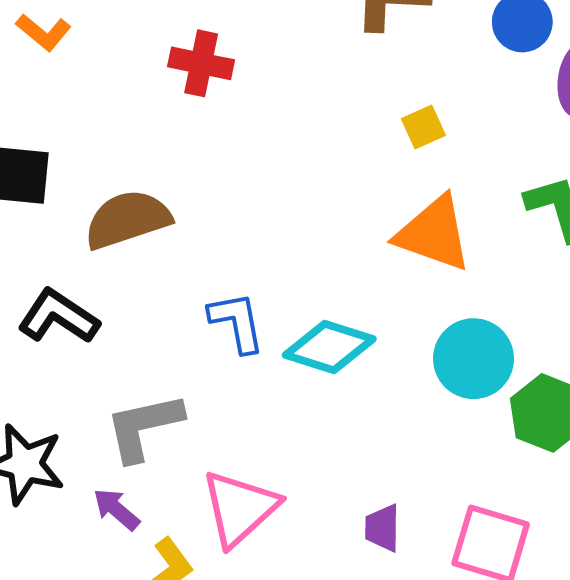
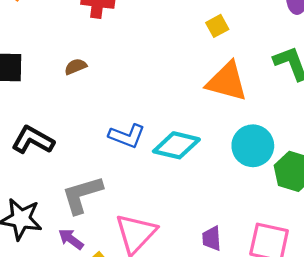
brown semicircle: (127, 219) -> (76, 67), moved, size x0.5
blue L-shape: (237, 322) -> (127, 136), turned 126

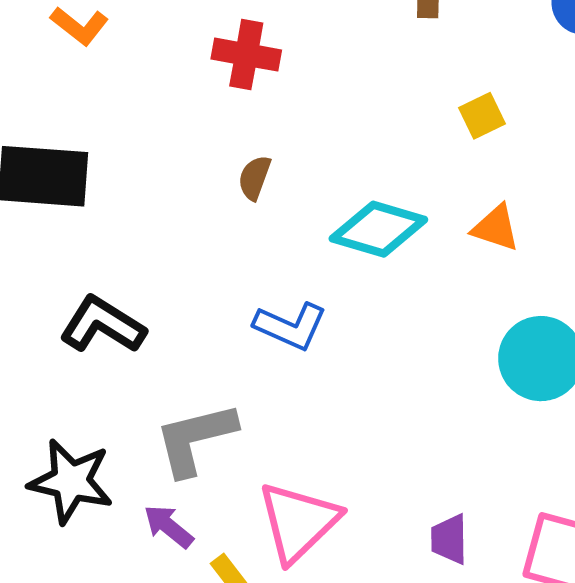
brown semicircle: (76, 67) -> (255, 178), moved, turned -50
orange triangle: (227, 82) -> (496, 228), size x0.6
cyan diamond: (176, 145) -> (378, 229), moved

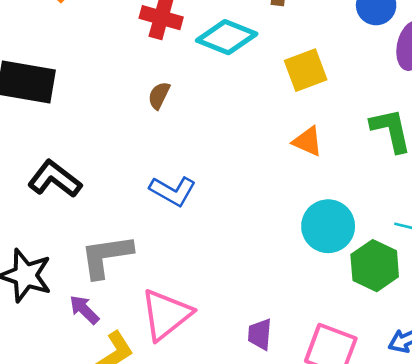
yellow square: (482, 116) -> (306, 70), size x1.5
cyan diamond: (378, 229) -> (227, 37), moved

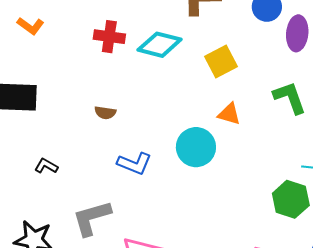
brown semicircle: (159, 96) -> (105, 113), moved, turned -100
black L-shape: (55, 179) -> (46, 166), size x0.6
cyan circle: (328, 226) -> (196, 147), moved

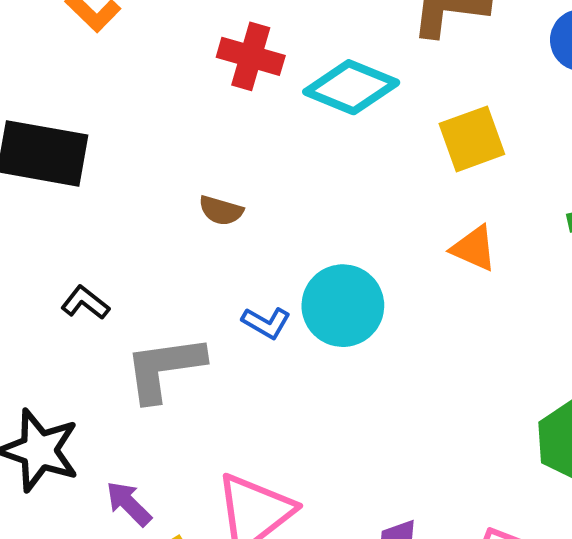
cyan circle: (196, 147) -> (343, 306), moved
blue L-shape: (134, 164) -> (266, 323), size x0.7
gray L-shape: (92, 218) -> (164, 368), moved

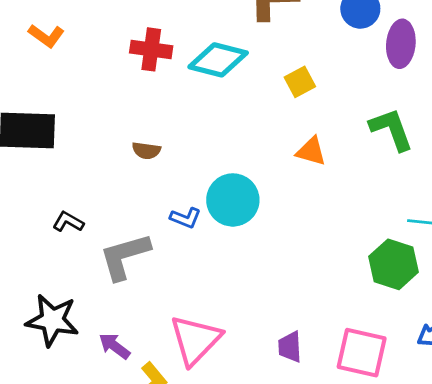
yellow square: (472, 139) -> (300, 82), size x0.7

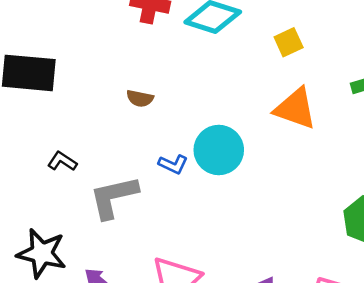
orange triangle: (311, 151) -> (295, 109), size x1.5

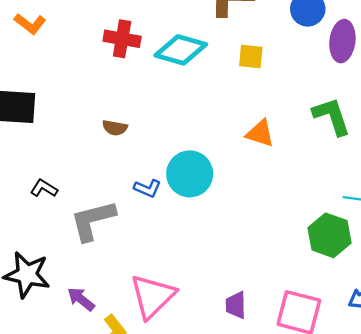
yellow square: (289, 42) -> (251, 56), moved, turned 32
orange triangle: (295, 109) -> (260, 133), size x0.7

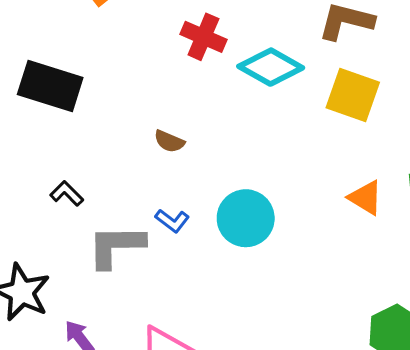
yellow square: (251, 56) -> (353, 95), size x1.6
orange triangle: (260, 133) -> (366, 198), moved
blue L-shape: (147, 188) -> (172, 221), moved

